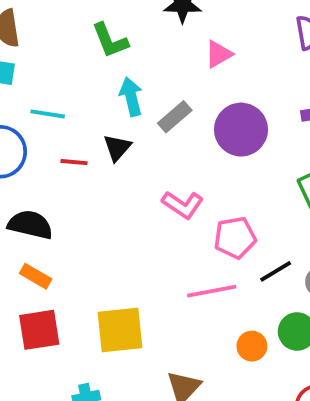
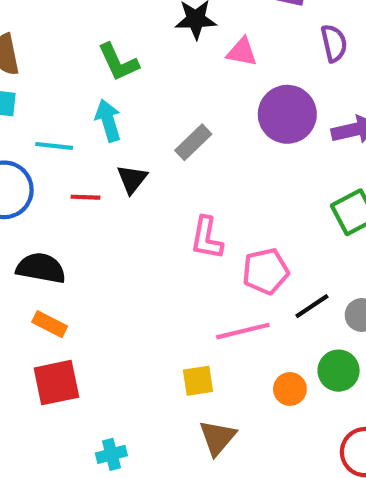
pink triangle: (219, 54) -> (242, 52), moved, turned 44
cyan arrow: (131, 97) -> (108, 121), moved
purple circle: (241, 130) -> (287, 114), moved
pink L-shape: (183, 205) -> (207, 238), turned 69
yellow square: (120, 330) -> (198, 381), moved, size x0.6

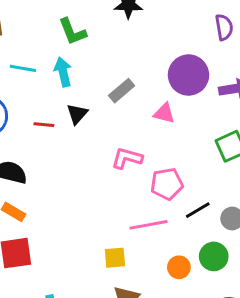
pink triangle: (242, 52) -> (164, 113), moved
cyan line: (54, 146) -> (23, 68), moved
pink L-shape: (207, 238) -> (127, 158), turned 92

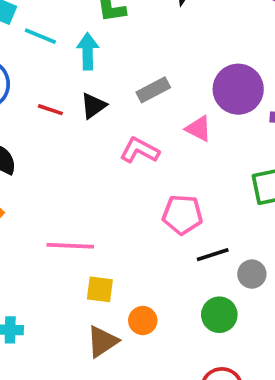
pink L-shape: (127, 158) -> (140, 150), moved
pink line: (148, 225) -> (70, 246), moved
orange circle: (179, 267) -> (143, 321), moved

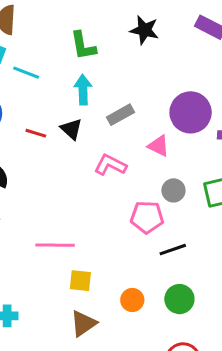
cyan arrow: (88, 51) -> (83, 90), moved
black triangle: (93, 106) -> (71, 129), turned -40
gray circle: (252, 274) -> (173, 190), moved
orange circle: (143, 321) -> (132, 300), moved

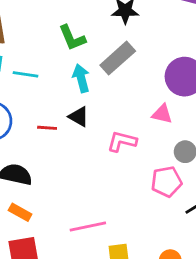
gray rectangle: (120, 115) -> (118, 58), moved, size x1.4

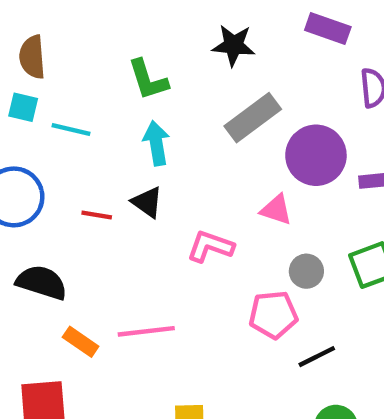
gray rectangle: (118, 58) -> (253, 118), moved
orange rectangle: (20, 212) -> (81, 342), moved
pink line: (88, 226) -> (146, 331), moved

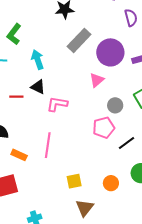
green L-shape: (148, 80) -> (14, 34), moved, turned 65
pink triangle: (276, 210) -> (97, 80), turned -49
pink L-shape: (210, 246) -> (57, 104), moved
pink line: (146, 331) -> (48, 145), turned -65

